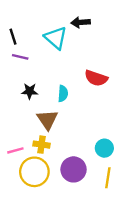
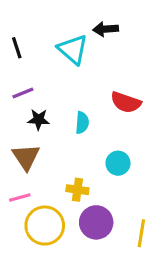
purple line: (20, 57) -> (23, 93), moved, turned -35
brown triangle: (47, 120) -> (26, 157), moved
yellow cross: (42, 145) -> (77, 190), moved
cyan circle: (104, 148) -> (118, 163), moved

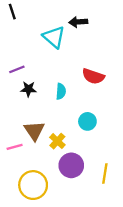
black line: (17, 48) -> (12, 12), moved
brown triangle: (26, 157) -> (34, 131), moved
yellow cross: (77, 190) -> (57, 141), turned 35
yellow circle: (45, 226) -> (33, 185), moved

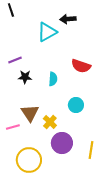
cyan triangle: (54, 37) -> (47, 32), turned 50

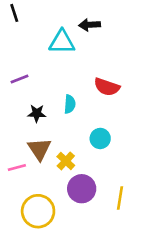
cyan triangle: (47, 32) -> (62, 42), turned 30
black star: (25, 77) -> (37, 113), moved

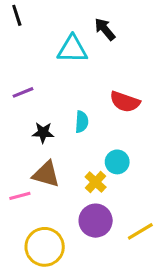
black arrow: (90, 25) -> (105, 29), turned 54
brown triangle: (39, 149) -> (46, 174), turned -40
yellow cross: (66, 161) -> (96, 182), moved
yellow line: (120, 198) -> (140, 231), turned 50

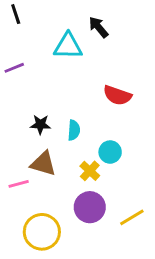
purple line: (23, 92) -> (14, 68), moved
cyan semicircle: (82, 122) -> (74, 130), moved

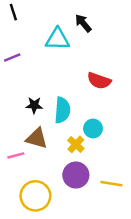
cyan semicircle: (74, 130) -> (62, 110), size x1.5
yellow line: (132, 217) -> (111, 184), turned 40

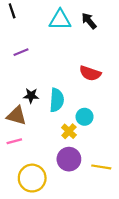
black arrow: (83, 23) -> (89, 21), moved
cyan triangle: (57, 39) -> (60, 20), moved
purple line: (12, 57) -> (21, 52), moved
brown triangle: (37, 138) -> (17, 116), moved

